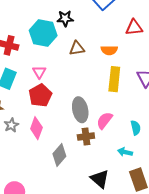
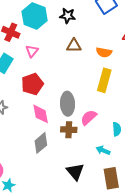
cyan hexagon: (43, 33) -> (35, 16), moved
pink triangle: (39, 72) -> (32, 51), moved
pink diamond: (36, 128) -> (41, 114), moved, turned -40

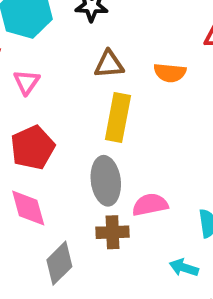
yellow rectangle: (104, 80) -> (118, 118), moved
pink diamond: (41, 114) -> (28, 208), moved
pink semicircle: (89, 117) -> (150, 205), turned 36

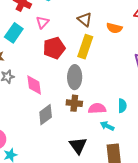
brown triangle: (109, 64) -> (85, 19), turned 35
red pentagon: (33, 148) -> (54, 48), moved
pink semicircle: (150, 205) -> (97, 108), moved

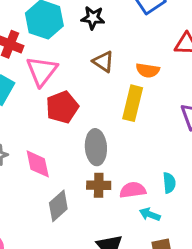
pink triangle: (42, 22) -> (42, 71), size x1.6
yellow rectangle: (85, 47) -> (133, 103), moved

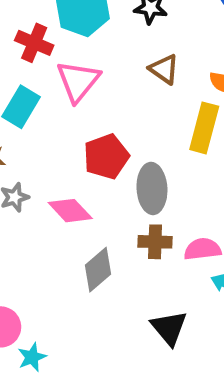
red pentagon: (62, 107) -> (106, 157), moved
pink diamond: (38, 164) -> (70, 211), turned -32

